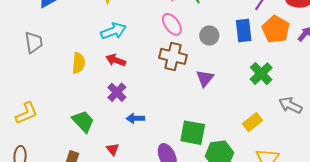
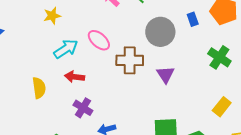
pink ellipse: (172, 24) -> (99, 40), moved
blue rectangle: (244, 30) -> (193, 19), size x0.6
gray circle: (209, 36) -> (160, 32), size x1.5

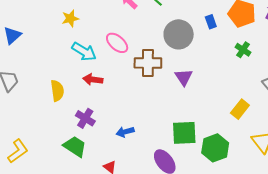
cyan arrow: (66, 49) -> (84, 52), turned 65
green cross: (219, 57) -> (243, 50), moved, size x0.7
purple cross: (83, 108) -> (85, 118), moved

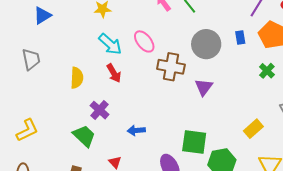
red arrow: (93, 79) -> (114, 73), turned -138

